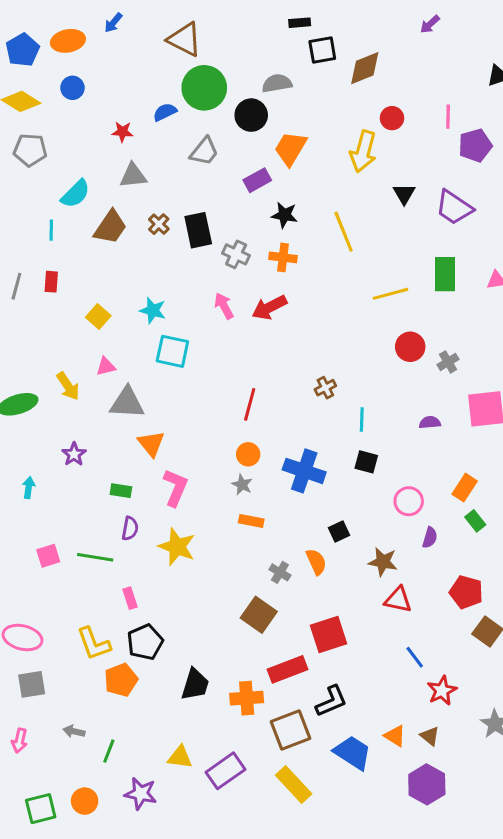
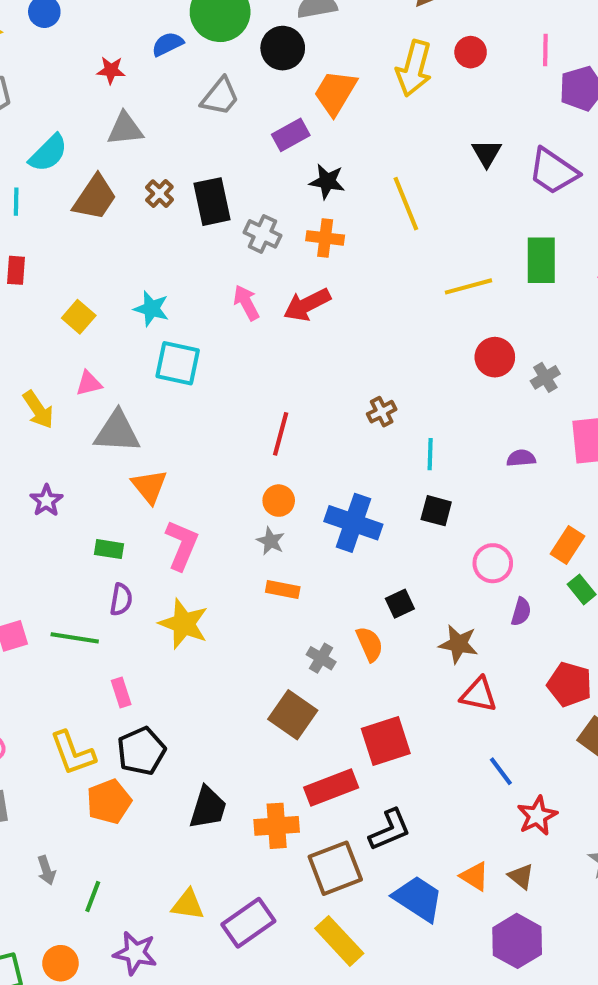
yellow arrow: (363, 151) -> (414, 68), moved
gray arrow: (74, 731) -> (46, 870), turned -120

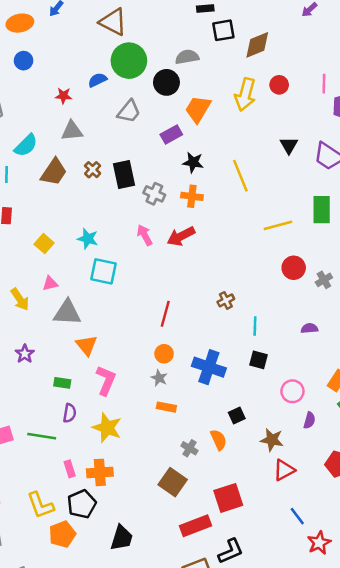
red triangle: (479, 695) -> (284, 470), turned -40
orange cross: (277, 826) -> (100, 472), moved

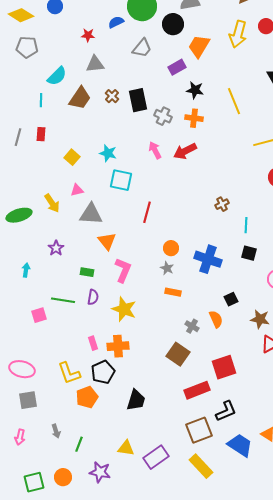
red line: (165, 314) -> (147, 212), moved
green line: (42, 436) -> (63, 300), moved

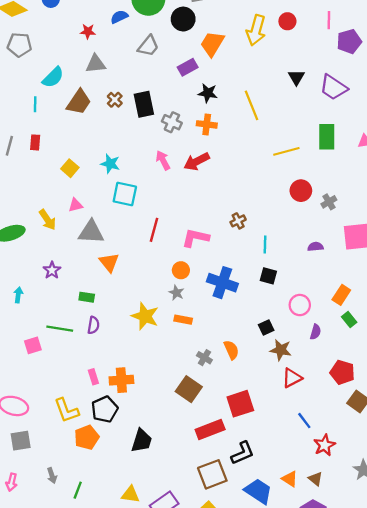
pink L-shape: (123, 270) -> (195, 238), moved, turned -100
black square: (231, 299) -> (266, 327), moved
yellow star: (124, 309) -> (145, 316), moved

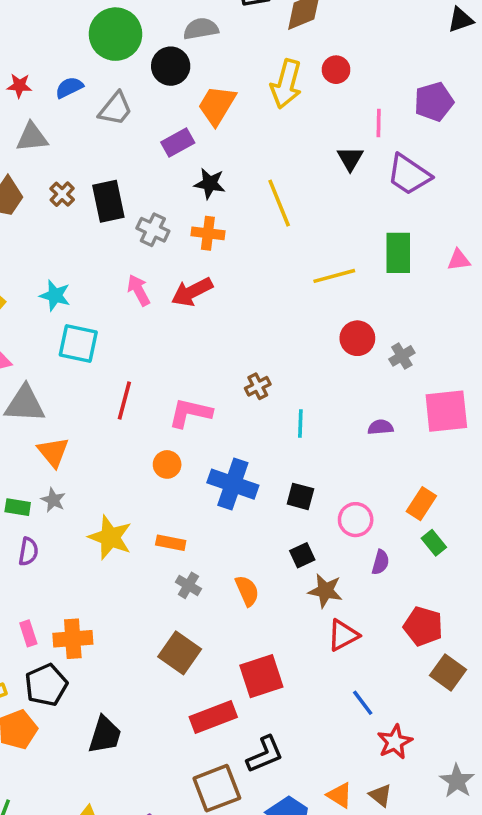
blue semicircle: (119, 17) -> (69, 87), moved
pink line: (329, 20) -> (379, 123), moved
black square: (268, 276) -> (300, 496), moved
gray star: (176, 293) -> (53, 500), moved
gray cross: (204, 358) -> (188, 585), moved

